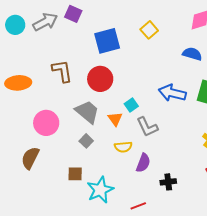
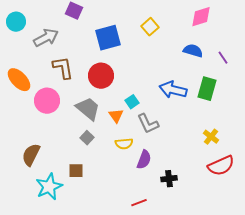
gray arrow: (45, 22) -> (46, 38), moved
orange ellipse: (18, 83) -> (19, 80), turned 50
pink circle: (46, 123) -> (47, 101), moved
cyan star: (100, 190) -> (49, 187), moved

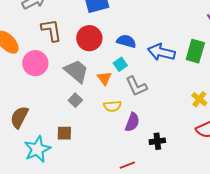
blue semicircle: (193, 51) -> (126, 41), moved

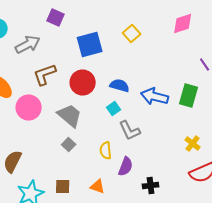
brown L-shape: (51, 30) -> (45, 74), turned -100
orange triangle: (104, 78) -> (98, 186), moved, turned -35
yellow semicircle: (112, 106) -> (106, 150), turned 90
brown square: (64, 133) -> (63, 186), moved

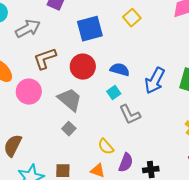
blue arrow: (155, 96) -> (155, 81), turned -76
yellow semicircle: (106, 150) -> (106, 147), moved, turned -36
purple semicircle: (126, 166) -> (126, 163), moved

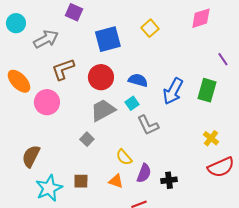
gray trapezoid: (70, 100) -> (103, 110), moved, turned -68

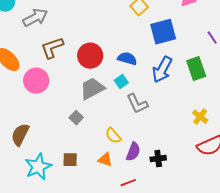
blue square: (108, 39) -> (163, 32), moved
green rectangle: (207, 90) -> (196, 69), turned -35

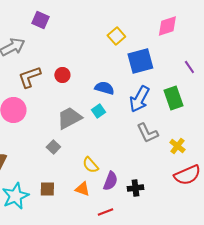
red circle: (90, 56) -> (62, 75), moved, size x0.6
gray L-shape: (137, 104) -> (147, 133), moved

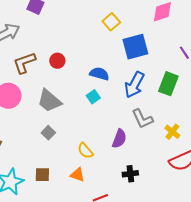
green rectangle: (173, 98) -> (168, 84), turned 40
gray trapezoid: (69, 118) -> (49, 101), moved, turned -112
purple semicircle: (110, 181) -> (119, 139), moved

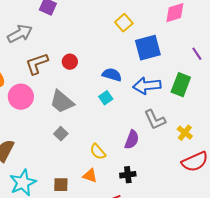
blue arrow: (134, 85) -> (147, 86), turned 56
black cross: (130, 174) -> (128, 175), moved
brown square: (42, 175) -> (61, 185), moved

